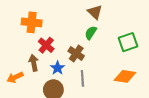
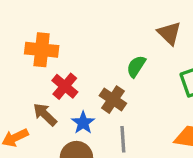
brown triangle: (95, 12) -> (169, 33), moved
brown arrow: (34, 63) -> (45, 114), turned -35

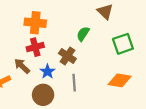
orange cross: (42, 50) -> (35, 23), moved
red cross: (65, 86) -> (35, 47), turned 35

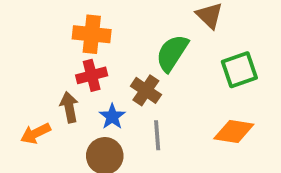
green semicircle: (83, 34) -> (172, 53), size x1.5
brown arrow: (22, 66) -> (69, 107), turned 35

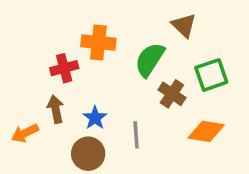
orange cross: (92, 34) -> (98, 42), moved
red cross: (92, 75) -> (64, 68), moved
brown cross: (146, 90) -> (172, 94), moved

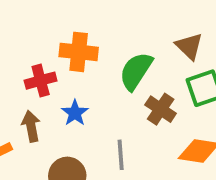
brown triangle: (184, 25) -> (189, 46), moved
blue star: (95, 118) -> (75, 113), moved

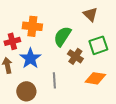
brown triangle: (189, 46) -> (90, 14), moved
blue star: (75, 113) -> (30, 58), size x1.5

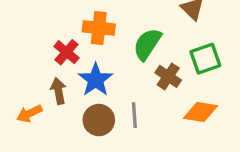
red cross: (12, 41) -> (66, 52), turned -35
brown circle: (26, 91) -> (99, 120), moved

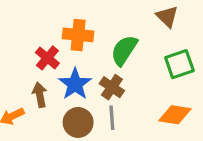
brown cross: (168, 76) -> (112, 87), moved

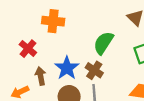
orange cross: (78, 35) -> (53, 21), moved
red cross: (47, 58) -> (28, 49), moved

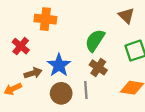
brown cross: (94, 70) -> (98, 67), moved
brown arrow: (41, 76) -> (33, 73), turned 84

